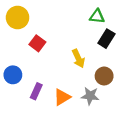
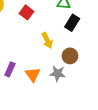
red square: (37, 43) -> (27, 12), moved
orange triangle: (62, 97) -> (33, 75), turned -35

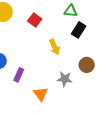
brown circle: (70, 56) -> (87, 65), moved
orange triangle: (33, 75) -> (41, 94), moved

